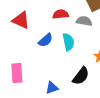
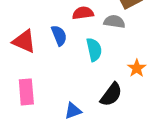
red triangle: (21, 20) -> (24, 41), moved
blue semicircle: (45, 40) -> (59, 35), moved, turned -70

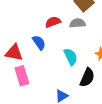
cyan semicircle: (94, 50) -> (71, 57), moved
pink rectangle: (26, 92) -> (22, 76), moved

